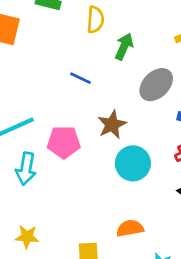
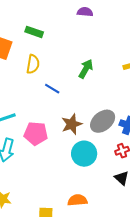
yellow semicircle: (95, 20) -> (33, 64), moved
gray ellipse: (156, 85) -> (103, 121), moved

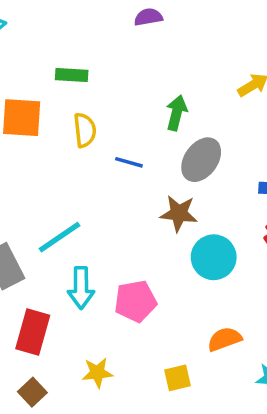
gray ellipse: (103, 121) -> (201, 160), moved
brown star: (72, 124) -> (179, 213), turned -30
pink pentagon: (36, 134) -> (135, 301), moved

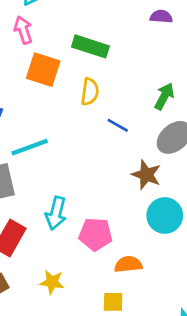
green rectangle: (72, 75) -> (90, 46), size x1.4
cyan line: (59, 237) -> (30, 147), moved
orange semicircle: (224, 339) -> (128, 264), moved

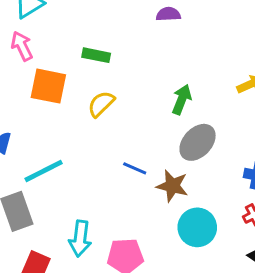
green rectangle: (90, 46) -> (96, 55), size x0.7
yellow semicircle: (90, 92) -> (101, 104), turned -136
blue line: (118, 125) -> (135, 168), moved

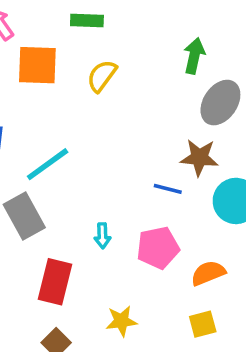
blue line: (135, 168) -> (168, 189), moved
cyan arrow: (80, 239) -> (102, 236), size x0.6

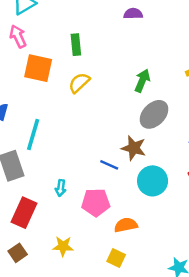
green rectangle: (87, 20) -> (76, 45), turned 72
cyan line: (48, 164) -> (33, 134), turned -48
yellow square: (203, 324) -> (116, 258), turned 30

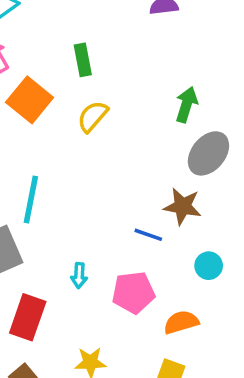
orange square: (38, 68) -> (30, 100), turned 32
cyan circle: (153, 181) -> (209, 266), moved, size x0.6

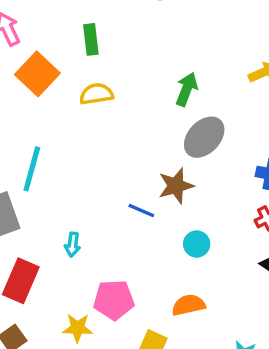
yellow semicircle: (93, 116) -> (96, 94), turned 36
brown star: (183, 206) -> (176, 186), turned -30
pink pentagon: (133, 292) -> (114, 300), moved
orange semicircle: (181, 322) -> (188, 305), moved

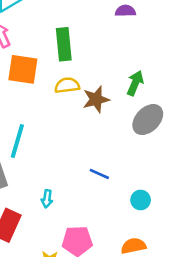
green rectangle: (91, 39) -> (64, 44), size x1.4
orange square: (37, 74) -> (23, 69), turned -36
brown star: (176, 186) -> (96, 99), moved

